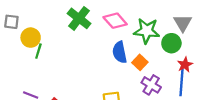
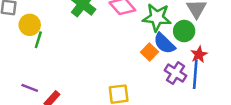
blue semicircle: (120, 52) -> (164, 43), moved, turned -35
purple cross: (151, 85) -> (175, 73), moved

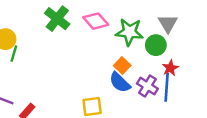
blue semicircle: (164, 43) -> (120, 82), moved

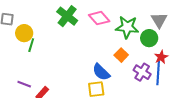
blue semicircle: (120, 82) -> (101, 72), moved

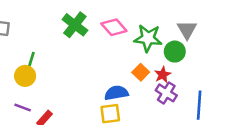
yellow circle: (24, 33) -> (25, 76), moved
red star: (161, 57) -> (163, 75), moved
blue semicircle: (101, 72) -> (116, 93), turned 126
blue line: (158, 73) -> (199, 105), moved

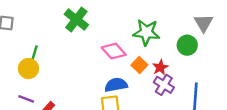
pink diamond: (114, 27) -> (114, 51), moved
gray triangle: (187, 30) -> (204, 23), moved
green circle: (175, 52) -> (187, 45), moved

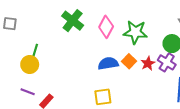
pink diamond: (114, 51) -> (106, 27), moved, turned 70
blue semicircle: (116, 85) -> (108, 63), moved
purple cross: (164, 85) -> (167, 62), moved

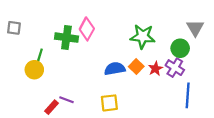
green cross: (73, 21) -> (66, 38), moved, turned -30
pink diamond: (106, 27) -> (87, 29), moved
purple line: (28, 92) -> (66, 100), moved

